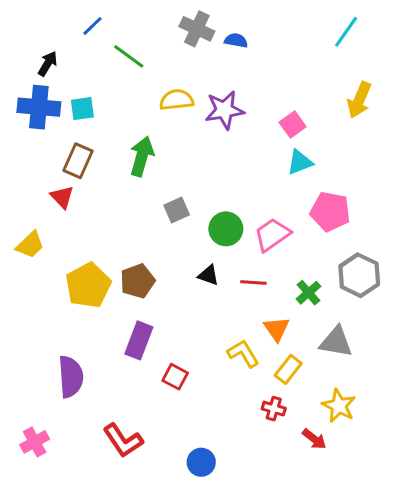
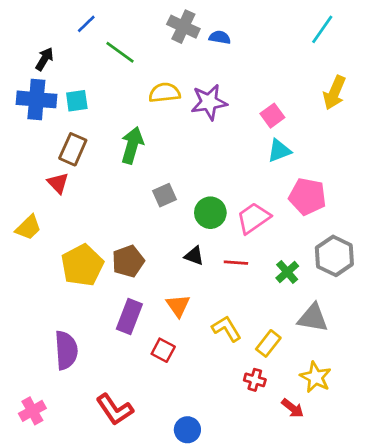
orange triangle: (277, 329) -> (178, 306), moved

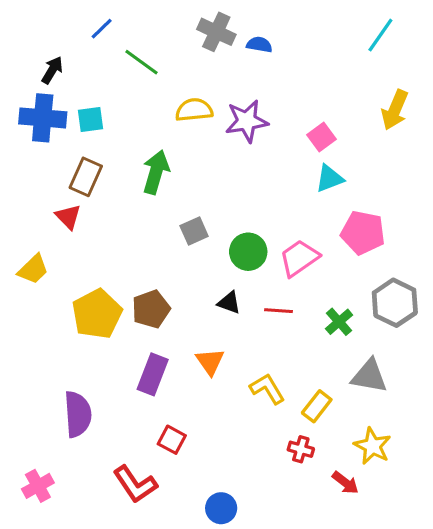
red square: (163, 350) -> (172, 440), moved

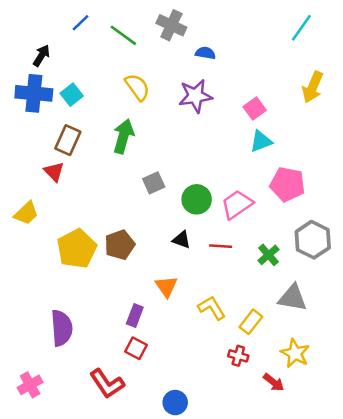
blue semicircle: (259, 45) -> (205, 53), moved
green line: (141, 62) -> (123, 35), moved
yellow semicircle: (194, 110) -> (137, 87), moved, turned 60
cyan square: (91, 119) -> (72, 95), turned -30
purple rectangle: (153, 374) -> (135, 315), moved, size x0.7

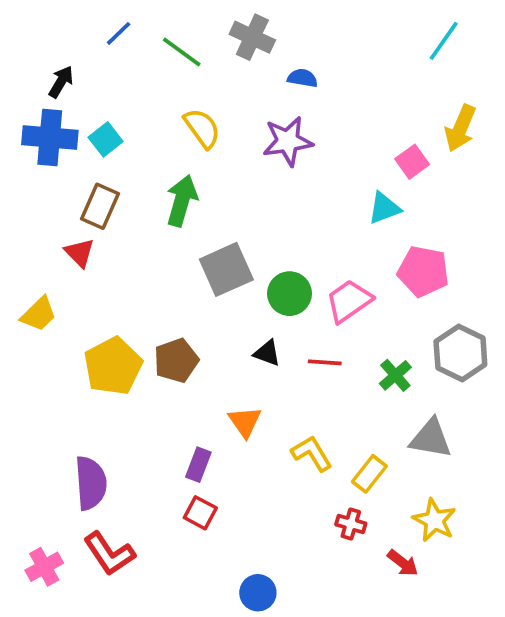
pink square: (255, 109) -> (412, 162), moved
gray square: (154, 183) -> (226, 269), size x1.6
red L-shape: (107, 384) -> (109, 554), moved

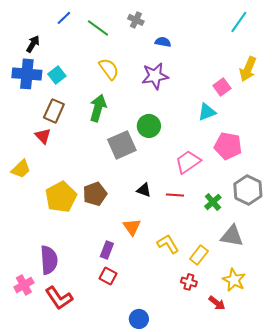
gray cross: (252, 37) -> (136, 20), size x0.7
green circle: (289, 294) -> (149, 126), moved
pink cross: (44, 567) -> (24, 285), moved

